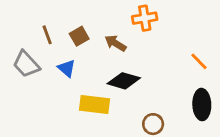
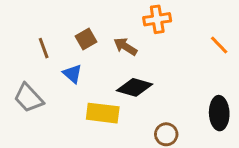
brown line: (47, 35) -> (44, 48), moved
orange line: (199, 61) -> (219, 45), moved
gray trapezoid: (26, 64) -> (29, 98), moved

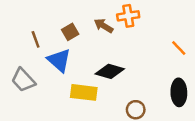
orange line: (219, 45) -> (179, 48), moved
brown arrow: (125, 47) -> (104, 26), moved
blue triangle: (72, 74) -> (59, 60), size x1.5

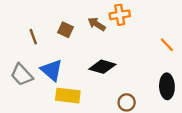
brown square: (70, 32) -> (65, 30), turned -35
blue triangle: (59, 60) -> (52, 70), moved
yellow rectangle: (84, 92) -> (68, 96), moved

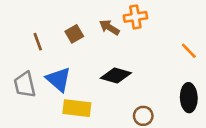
brown square: (65, 30) -> (74, 34), turned 35
gray trapezoid: (22, 75) -> (25, 85), turned 30

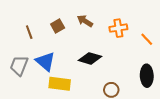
orange cross: (135, 17) -> (118, 28), moved
gray trapezoid: (25, 85) -> (19, 66), turned 35

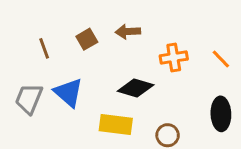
brown arrow: (85, 21) -> (128, 32), turned -35
orange cross: (118, 28) -> (174, 57), moved
yellow rectangle: (60, 84) -> (116, 125), moved

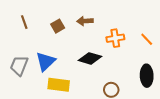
brown line: (44, 48) -> (24, 22), moved
blue triangle: (68, 93) -> (45, 61), turned 35
yellow rectangle: (116, 125) -> (59, 85), moved

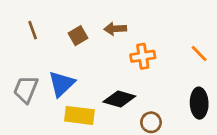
orange cross: (115, 38) -> (143, 56), moved
black diamond: (90, 58) -> (119, 99), moved

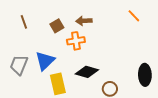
orange line: (199, 54) -> (134, 16), moved
orange cross: (143, 56) -> (76, 41), moved
yellow rectangle: (79, 115) -> (58, 84), turned 70

